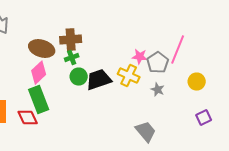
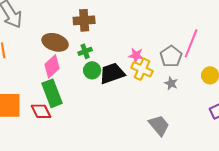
brown cross: (71, 40) -> (84, 20), moved
pink star: (140, 57) -> (136, 55), moved

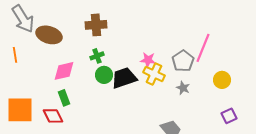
brown ellipse: (55, 42) -> (49, 35), moved
pink diamond: (52, 66) -> (64, 71), turned 30
green rectangle: (52, 93) -> (64, 98), size x0.6

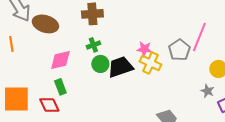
gray star: (183, 88) -> (207, 91), moved

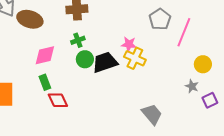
gray pentagon: (179, 50) -> (160, 19), moved
red diamond: (49, 105) -> (58, 100), moved

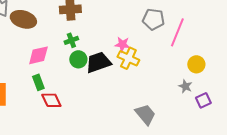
gray pentagon: (160, 19) -> (153, 19), turned -30

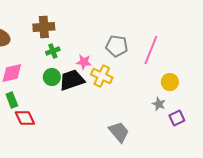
gray pentagon: (153, 19) -> (117, 46), moved
green cross: (71, 40) -> (53, 51), moved
pink star: (122, 44) -> (84, 62), moved

